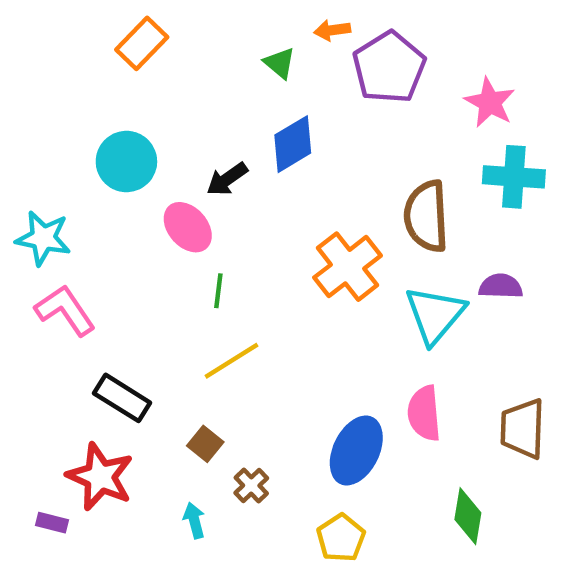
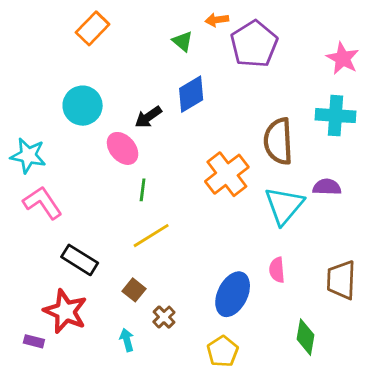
pink star: (490, 102) -> (343, 58), moved
pink semicircle: (424, 413) -> (277, 270), size x0.7

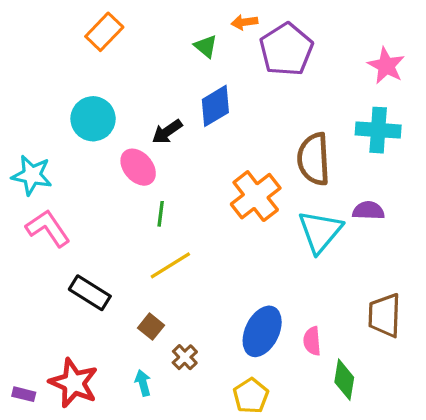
pink semicircle: (277, 270) -> (312, 341), moved
red star: (65, 311) -> (74, 383), moved
purple rectangle: (34, 341) -> (24, 394), moved

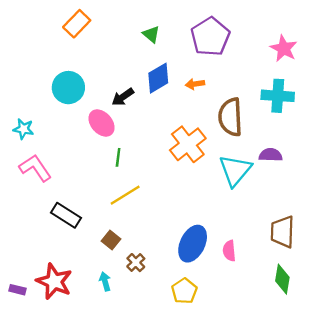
orange arrow: (244, 22) -> (195, 84), moved
cyan star: (32, 175) -> (23, 129), size x0.7
green diamond: (344, 380) -> (282, 279), moved

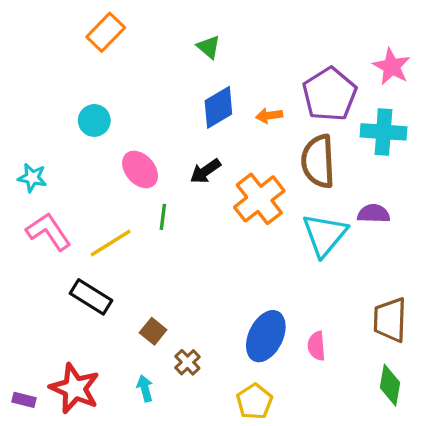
purple pentagon: (210, 37) -> (330, 94), moved
cyan circle: (68, 88) -> (94, 120), size x0.7
black arrow: (123, 97) -> (205, 171), moved
yellow line: (125, 195) -> (111, 243), moved

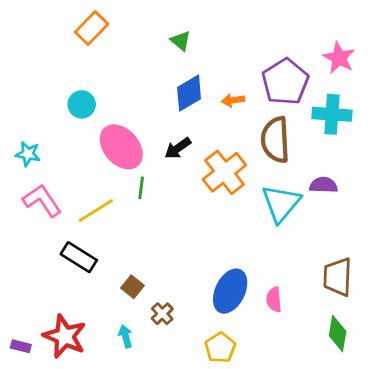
pink ellipse: (140, 169) -> (121, 147), size x1.4

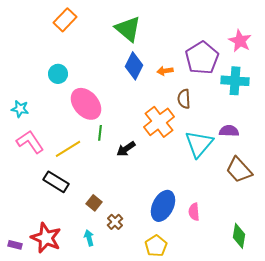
green triangle: (181, 41) -> (128, 29), size x1.8
blue diamond: (189, 93) -> (134, 66), turned -32
brown semicircle: (275, 140) -> (184, 99), moved, size x0.6
black arrow: (178, 148) -> (126, 149), moved
brown trapezoid: (338, 277) -> (239, 170), moved, turned -44

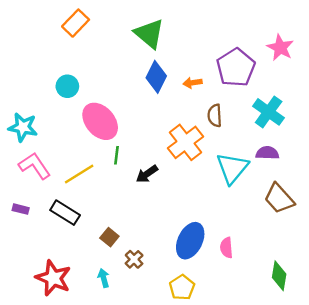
cyan cross: (235, 81) -> (269, 112), moved, turned 32
cyan star: (20, 109) -> (23, 127), size x1.4
purple rectangle: (15, 245) -> (21, 209), moved

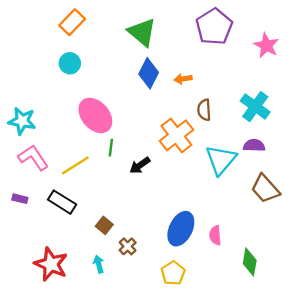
purple pentagon: (236, 68) -> (214, 27), moved
cyan circle: (67, 86) -> (70, 63), moved
green diamond: (279, 276) -> (250, 262), moved

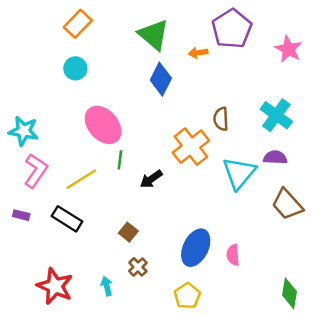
orange arrow: (183, 79) -> (198, 53), moved
pink L-shape: (33, 158) -> (36, 171), turned 68
brown square: (104, 225) -> (128, 232), moved
green diamond: (250, 262) -> (290, 293), moved

